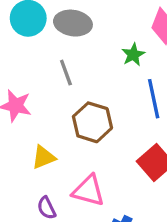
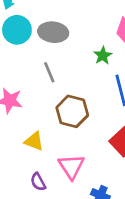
yellow triangle: (44, 157) -> (34, 141), turned 45
pink triangle: (89, 191) -> (71, 166), turned 44

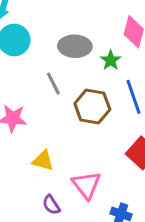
gray ellipse: (53, 32) -> (75, 46), moved
brown hexagon: (72, 111) -> (92, 107), moved

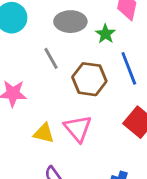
pink triangle: (86, 185) -> (78, 128), moved

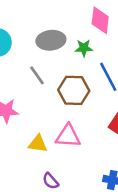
green star: (105, 34) -> (84, 48), turned -30
pink triangle: (78, 128) -> (68, 136), turned -40

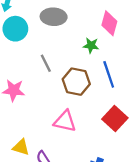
gray ellipse: (51, 40) -> (54, 17), moved
yellow triangle: (38, 144) -> (21, 147), moved

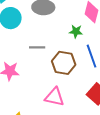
gray line: (46, 63) -> (37, 47), turned -63

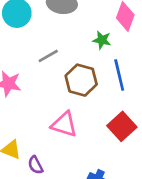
gray line: (37, 47) -> (48, 56), turned -35

